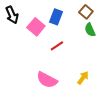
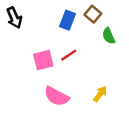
brown square: (86, 12) -> (93, 14), moved
pink square: (36, 27) -> (43, 60), moved, turned 36

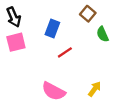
blue rectangle: (67, 20) -> (52, 28), moved
pink square: (43, 60) -> (16, 42), moved

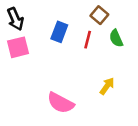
red line: (65, 52) -> (88, 40), moved, turned -42
yellow arrow: (95, 89) -> (107, 86), moved

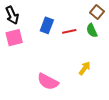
brown square: (99, 15) -> (97, 12), moved
red line: (88, 40) -> (69, 31), turned 64

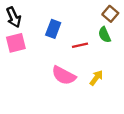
red line: (69, 31) -> (80, 45), moved
pink semicircle: (48, 82) -> (64, 75), moved

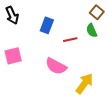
pink square: (16, 43) -> (13, 56), moved
yellow arrow: (96, 78) -> (85, 84), moved, size x1.5

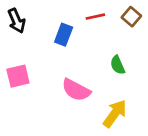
green semicircle: (92, 31) -> (118, 65), moved
red line: (70, 40) -> (95, 17), moved

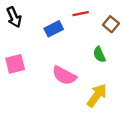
brown square: (131, 17) -> (111, 24), moved
blue rectangle: (64, 35) -> (54, 29), turned 42

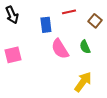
blue rectangle: (54, 29) -> (46, 25), turned -70
pink semicircle: (64, 76) -> (60, 49), moved, turned 30

